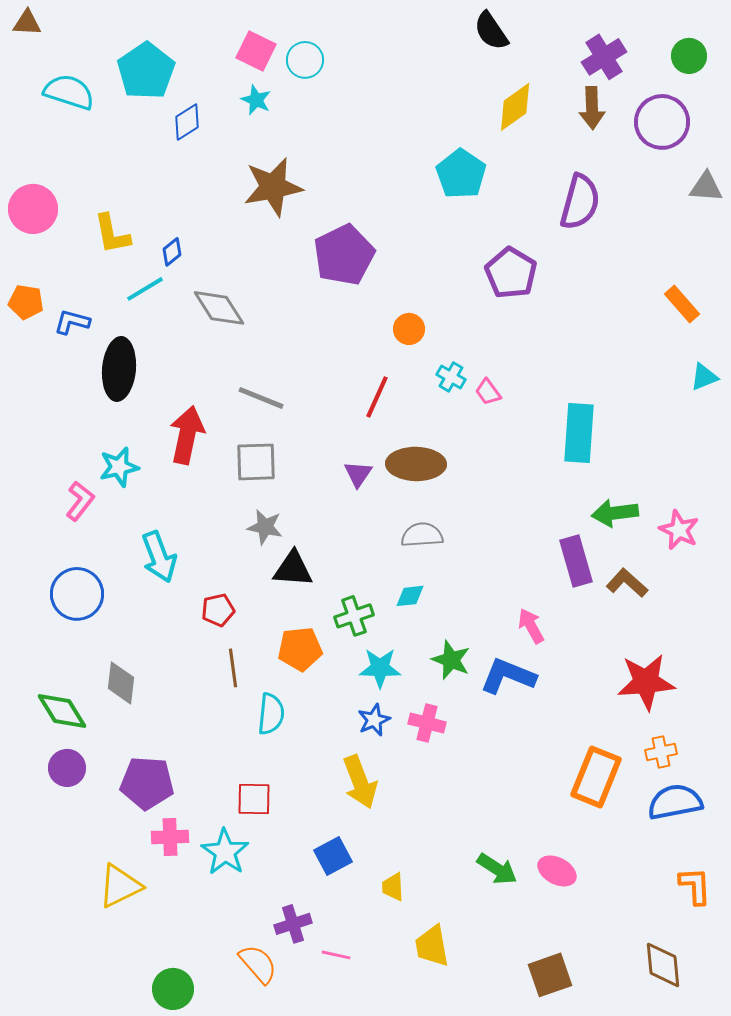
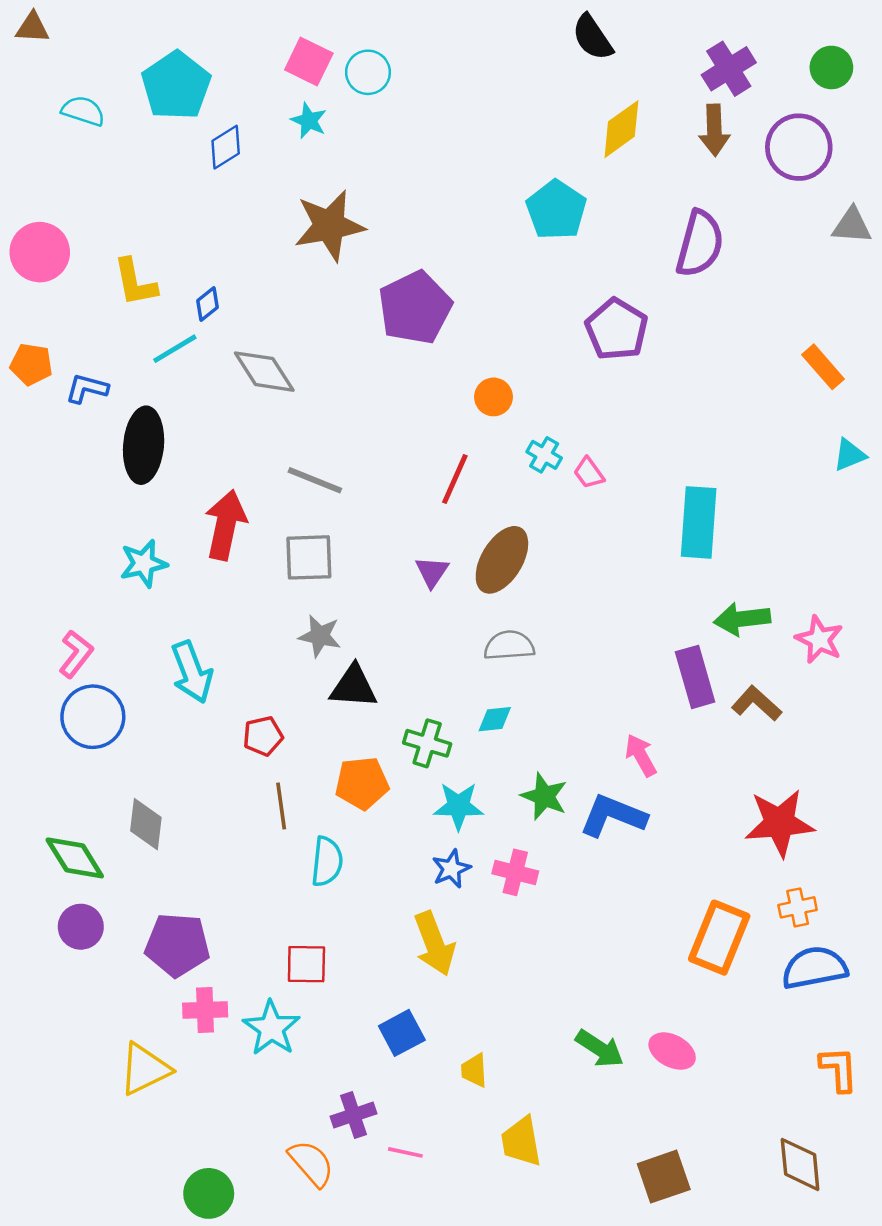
cyan semicircle: (69, 92) -> (83, 111), size x0.7
brown ellipse: (416, 464) -> (502, 560), turned -60
pink L-shape: (80, 501) -> (76, 654), moved
green cross: (354, 616) -> (427, 743), turned 36

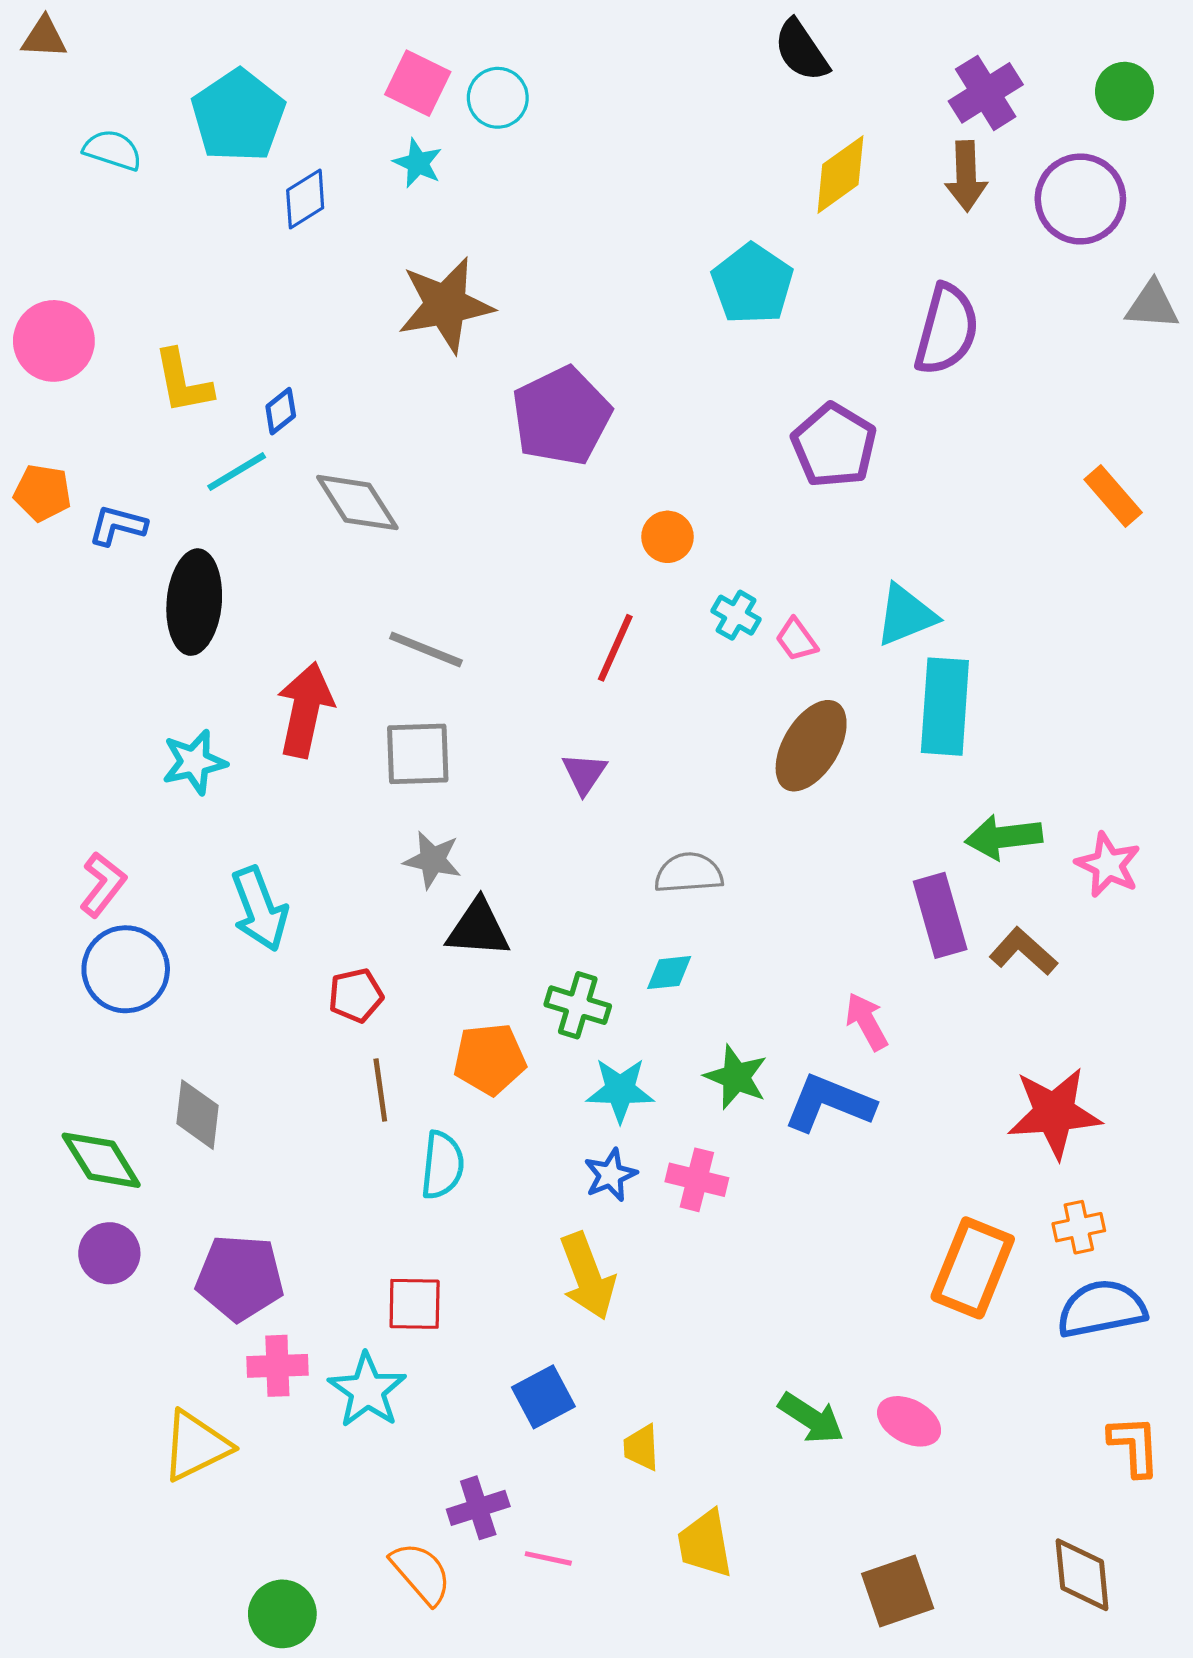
cyan triangle: (850, 455) -> (906, 615), moved, size x1.4
brown ellipse: (502, 560) -> (811, 746), moved

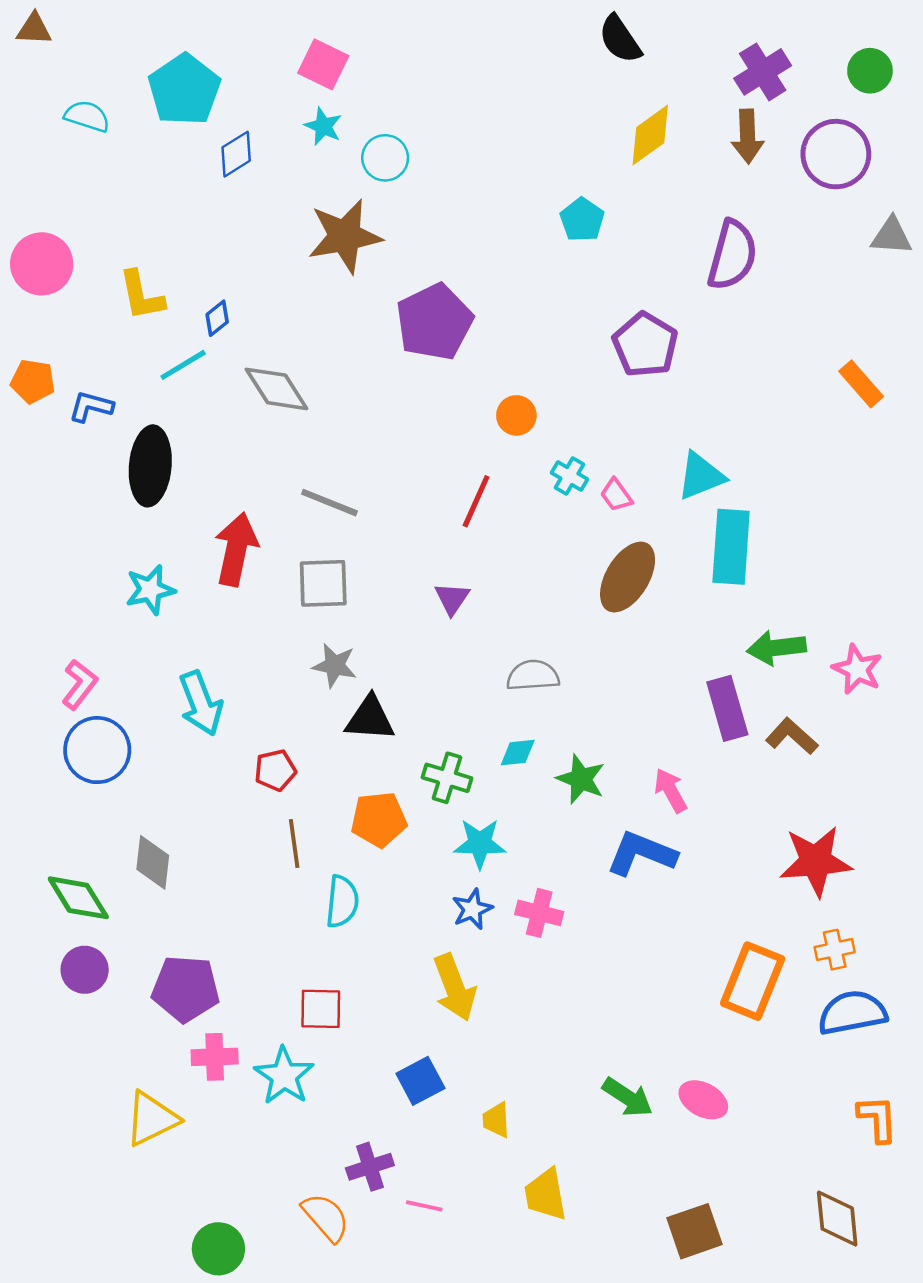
cyan circle: (498, 98) -> (385, 158), moved
cyan pentagon: (752, 284) -> (582, 220), size x0.7
green star: (736, 1077) -> (581, 779), moved

